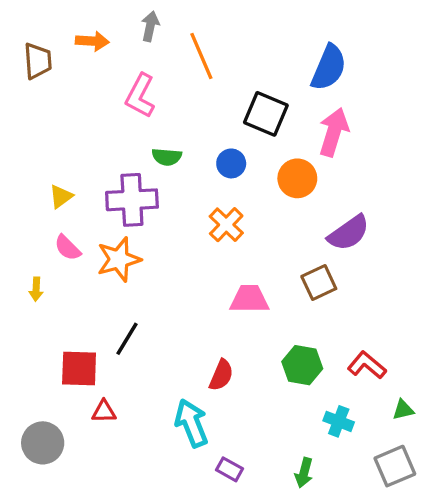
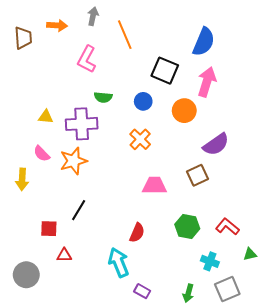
yellow triangle: (61, 197) -> (46, 117), moved, turned 42
yellow arrow: (36, 289) -> (22, 179), size x1.5
red square: (79, 369) -> (49, 229), size x0.7
gray square: (395, 466) -> (227, 289), moved

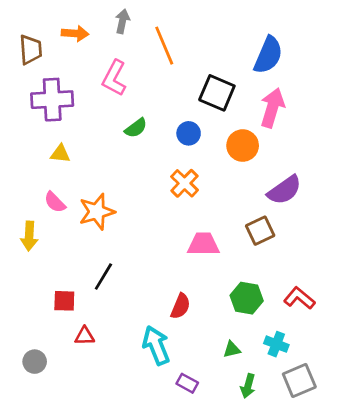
green semicircle: (103, 97) -> (136, 128), turned -42
purple cross: (82, 124) -> (52, 100), moved
green triangle: (250, 254) -> (232, 349), moved
gray circle: (26, 275) -> (35, 362), size x0.7

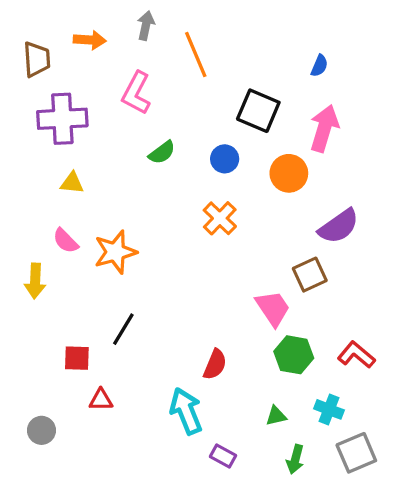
blue semicircle: (268, 55) -> (319, 66), size x0.5
pink trapezoid: (203, 244) -> (273, 308), moved, turned 56

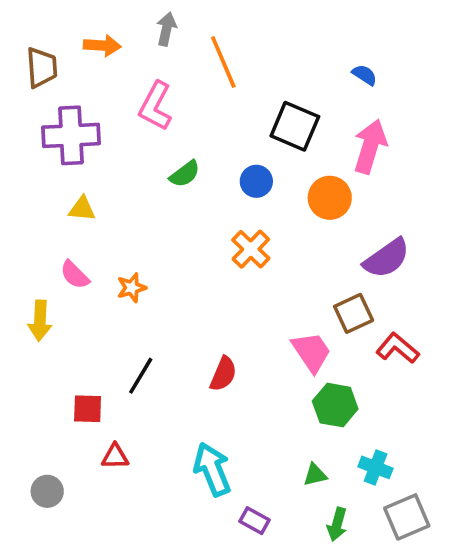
blue semicircle: (319, 66) -> (365, 75), turned -80
orange star: (115, 252) -> (132, 288), size x0.6
red L-shape: (356, 355) -> (398, 348), moved
red semicircle: (215, 364) -> (223, 374), moved

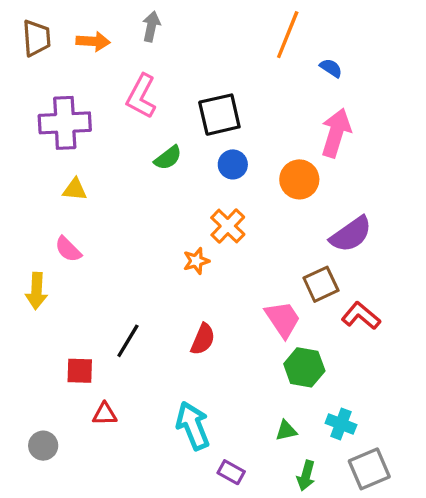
orange line: (223, 62) -> (288, 35), moved, turned 45
brown trapezoid: (42, 68) -> (37, 38), moved
black square: (295, 126) -> (219, 115), moved, turned -36
orange star: (132, 288) -> (196, 261), moved

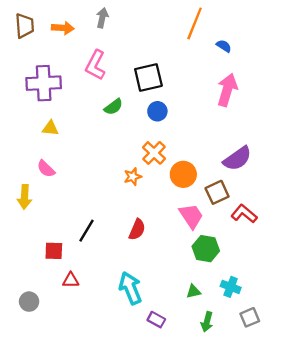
orange circle: (299, 179) -> (183, 174), moved
gray square: (369, 469) -> (250, 317), size x0.7

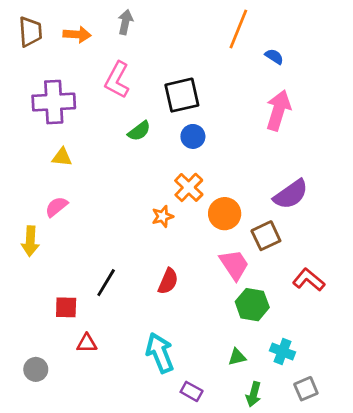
pink semicircle: (46, 169) -> (56, 207), turned 96
red L-shape: (244, 214) -> (309, 280), moved

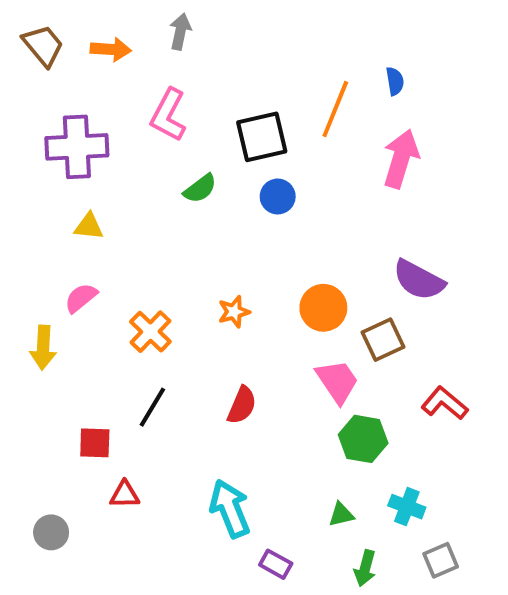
orange line: (238, 29) -> (335, 109), moved
brown trapezoid: (30, 32) -> (43, 45), turned -36
blue semicircle: (274, 57) -> (395, 81), turned 48
orange cross: (189, 187) -> (150, 332), moved
purple semicircle: (291, 194) -> (419, 280), turned 63

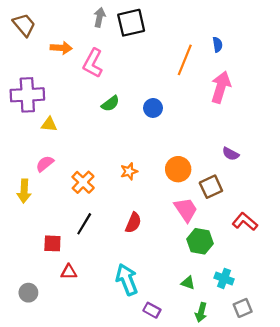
orange arrow: (111, 49) -> (61, 48), moved
black square: (262, 137) -> (131, 23), moved
purple cross: (77, 147) -> (27, 95), moved
purple semicircle: (419, 280) -> (231, 154), size x0.6
green triangle: (341, 514) -> (188, 283), turned 32

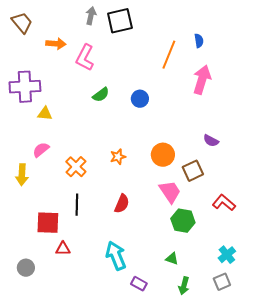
black line: (84, 224) -> (77, 205), turned -30
red square: (52, 243) -> (48, 223), size x1.4
cyan cross: (224, 278) -> (227, 255), moved, turned 30

